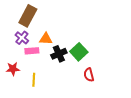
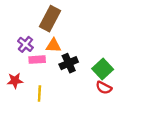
brown rectangle: (28, 16) -> (50, 19), moved
green square: (79, 52) -> (103, 69), moved
red semicircle: (89, 75) -> (104, 88), turned -48

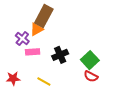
orange triangle: (53, 46) -> (37, 29), moved, turned -32
red star: (15, 81) -> (13, 78), moved
yellow line: (39, 94) -> (44, 82), moved, turned -64

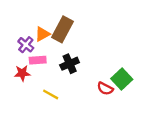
brown rectangle: (44, 16) -> (63, 29), moved
green square: (90, 60) -> (122, 79), moved
red star: (13, 78) -> (22, 73), moved

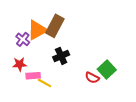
orange triangle: (42, 34) -> (37, 30), size x1.5
pink rectangle: (38, 60) -> (33, 76), moved

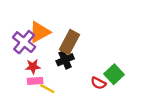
brown rectangle: (55, 26) -> (70, 42), moved
purple cross: (23, 39) -> (24, 42), size x1.5
red star: (20, 64) -> (33, 66), moved

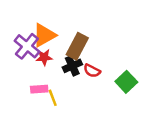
red star: (33, 66) -> (44, 57), moved
red semicircle: (98, 83) -> (92, 71), moved
yellow line: (47, 89) -> (53, 98), turned 40

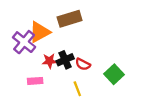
brown rectangle: (77, 46) -> (70, 19), moved, turned 45
red star: (44, 57) -> (50, 61), moved
yellow line: (53, 98) -> (77, 89), moved

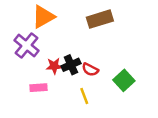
brown rectangle: (70, 19) -> (100, 19), moved
orange triangle: (40, 32) -> (43, 17), moved

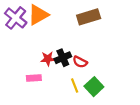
purple cross: (26, 46) -> (16, 18), moved
green square: (124, 80) -> (94, 87), moved

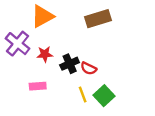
purple cross: (16, 18) -> (18, 44), moved
red star: (48, 59) -> (45, 54), moved

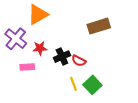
brown rectangle: (98, 19) -> (99, 26), moved
pink rectangle: (38, 86) -> (27, 67), moved

